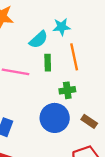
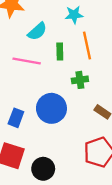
cyan semicircle: (39, 40) -> (37, 31), moved
blue circle: (55, 118) -> (51, 108), moved

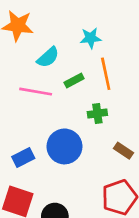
green rectangle: (60, 51) -> (74, 81), turned 63
blue rectangle: (16, 118) -> (23, 157), turned 42

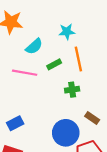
blue circle: (64, 146) -> (66, 133), moved

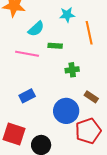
orange line: (78, 59) -> (89, 33), moved
green rectangle: (54, 64) -> (55, 46), turned 32
blue rectangle: (15, 123) -> (27, 96), moved

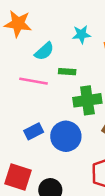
green cross: (72, 70) -> (87, 100), size x1.6
blue circle: (66, 111) -> (66, 136), moved

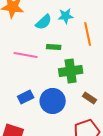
cyan semicircle: (44, 51) -> (44, 22), moved

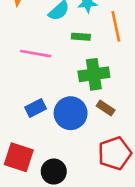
green rectangle: (54, 47) -> (81, 37), moved
brown rectangle: (90, 98) -> (106, 108), moved

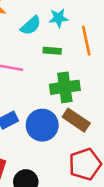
brown rectangle: (106, 108) -> (76, 120), size x1.5

